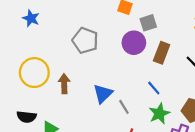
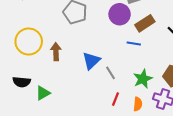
brown rectangle: (162, 53) -> (145, 23), turned 36
blue line: (154, 88) -> (134, 44), moved, turned -40

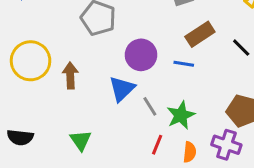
purple circle: (120, 14) -> (141, 55), moved
green star: (143, 79) -> (181, 115), moved
black semicircle: (22, 82) -> (20, 137), moved
green triangle: (43, 93) -> (81, 140), moved, turned -35

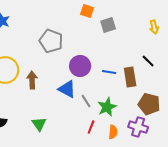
brown rectangle: (200, 34) -> (130, 77), moved, turned -66
blue triangle: (122, 89) -> (67, 89), turned -48

